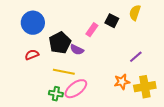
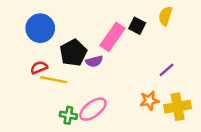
pink rectangle: (92, 30) -> (113, 37), size x1.6
purple semicircle: (77, 50) -> (94, 61), turned -40
yellow line: (64, 72) -> (54, 80), moved

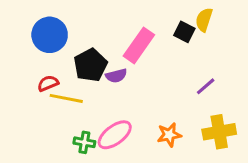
black square: (137, 26) -> (184, 32), moved
orange star: (149, 101) -> (169, 135), moved

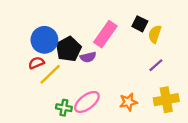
yellow semicircle: (204, 20) -> (155, 34), moved
blue circle: (50, 35) -> (44, 40), moved
yellow line: (66, 98) -> (50, 74), turned -55

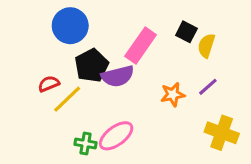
blue circle: (44, 40) -> (70, 26), moved
purple semicircle: (88, 57) -> (118, 76), size x1.5
yellow cross: (166, 100) -> (222, 133), turned 30
orange star: (128, 102) -> (173, 95), moved

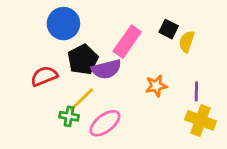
red semicircle: (49, 84) -> (44, 76), size x1.4
purple line: (208, 87) -> (196, 91), moved, turned -48
yellow line: (67, 99) -> (81, 100), moved
green cross: (85, 143) -> (69, 116), moved

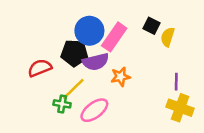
blue circle: (63, 24) -> (89, 31), moved
black pentagon: (83, 60) -> (74, 53), turned 30
orange star: (156, 86) -> (120, 77), moved

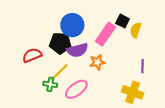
pink rectangle: (114, 37) -> (105, 34), moved
yellow cross: (180, 108) -> (133, 92), moved

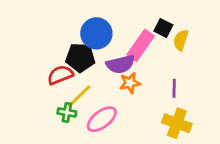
purple semicircle: (77, 50) -> (121, 64), moved
red semicircle: (32, 55) -> (60, 75), moved
purple line: (143, 66) -> (174, 88), moved

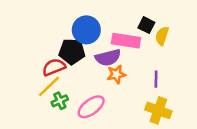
pink rectangle: (141, 45) -> (126, 41), turned 64
yellow line: (79, 96) -> (49, 86), moved
green cross: (67, 112) -> (60, 101), turned -35

